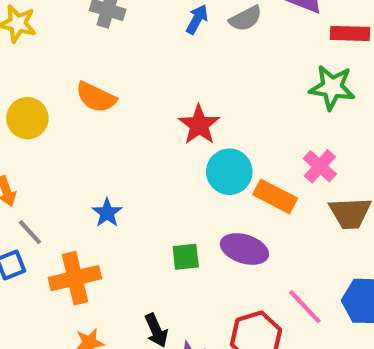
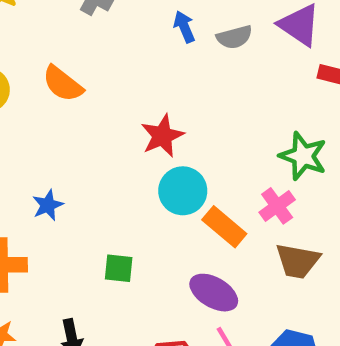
blue arrow: (197, 19) -> (184, 27), turned -64
green star: (332, 87) -> (303, 156), moved
purple ellipse: (244, 249) -> (214, 293), moved

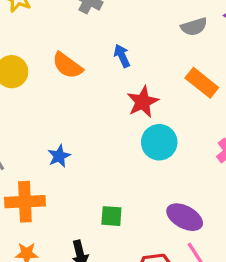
blue arrow: (184, 27) -> (122, 56), moved
orange rectangle: (224, 227) -> (202, 83), moved
green square: (119, 268) -> (111, 216), moved

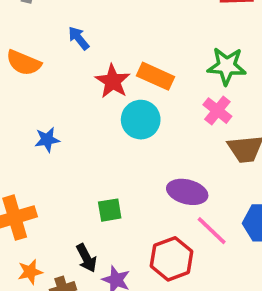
orange rectangle: (202, 83) -> (155, 76), moved
blue star: (59, 156) -> (47, 140), moved, turned 30

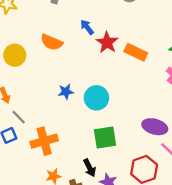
red star: (113, 81) -> (107, 42), moved
cyan circle: (141, 120) -> (96, 98), moved
green square: (110, 210) -> (105, 137), size x1.5

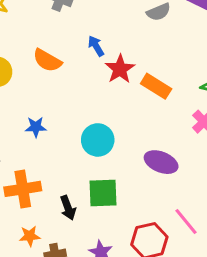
blue star: (66, 92) -> (36, 127), moved
purple ellipse: (155, 127) -> (161, 162), moved
black arrow: (90, 168) -> (68, 208), moved

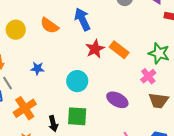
blue arrow: (96, 46) -> (82, 19), size x1.6
red star: (120, 69) -> (95, 49), moved
orange cross: (23, 189) -> (25, 108), turned -30

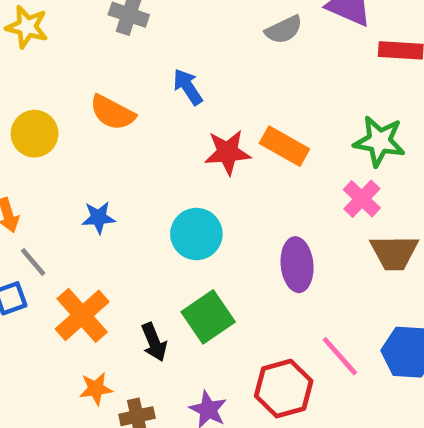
blue arrow: (82, 19) -> (188, 87), size x0.7
red star: (95, 49) -> (228, 152), turned 30
purple ellipse: (117, 100) -> (297, 265), turned 65
green square: (77, 116) -> (208, 317), turned -30

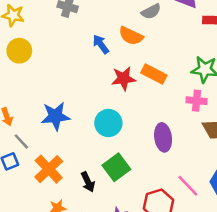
orange semicircle: (112, 113) -> (131, 36), moved
yellow circle: (35, 134) -> (19, 51), moved
pink cross: (362, 199) -> (197, 101), turned -36
blue star: (99, 218) -> (55, 116), size x1.6

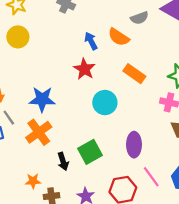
red star: (123, 79) -> (84, 69), moved, turned 30
cyan circle: (108, 123) -> (105, 103), moved
purple ellipse: (163, 137) -> (134, 145), moved
orange cross: (49, 169) -> (39, 132), moved

